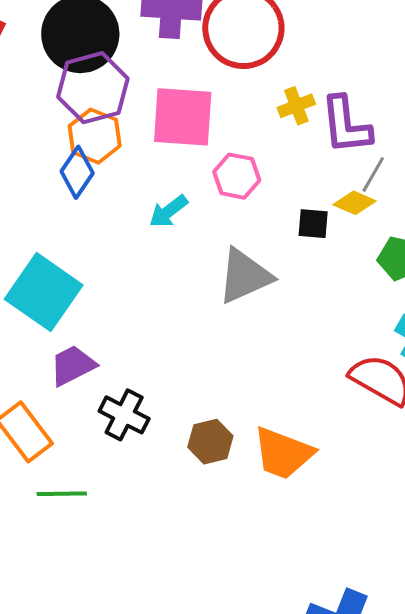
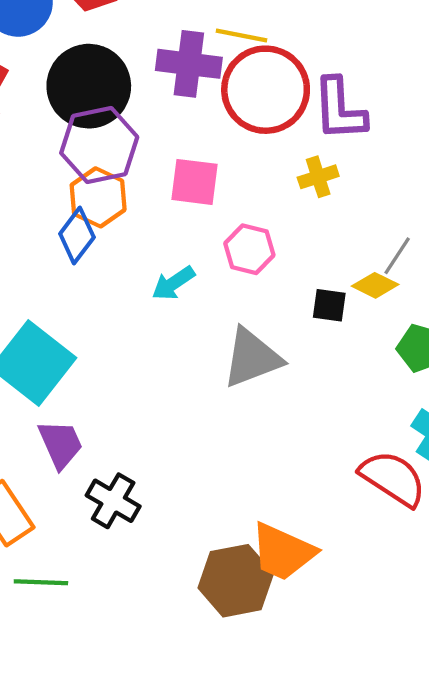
pink square: (183, 117) -> (195, 182), size x0.7
purple L-shape: (346, 125) -> (339, 109), moved
purple trapezoid: (73, 365) -> (60, 444), turned 90
brown hexagon: (210, 442) -> (236, 581), moved, size x1.5

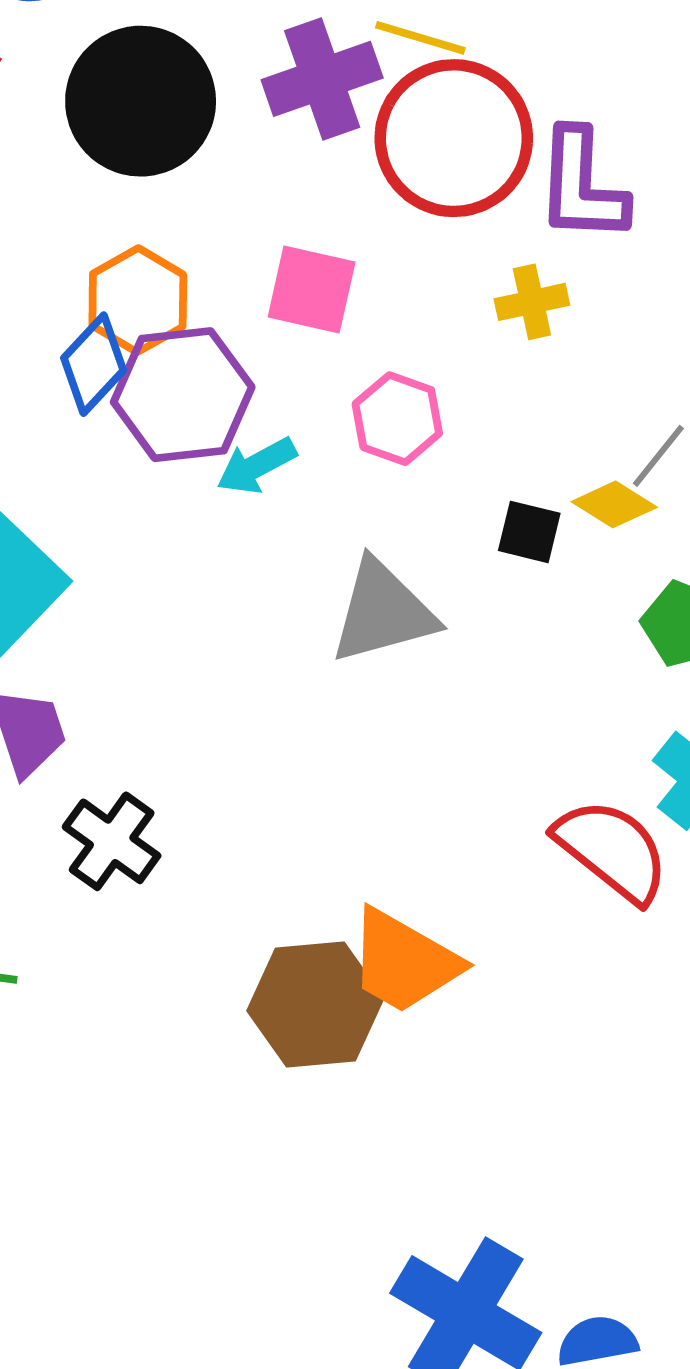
purple cross: (189, 64) -> (322, 79), turned -32
purple hexagon: (99, 145) -> (183, 395), moved

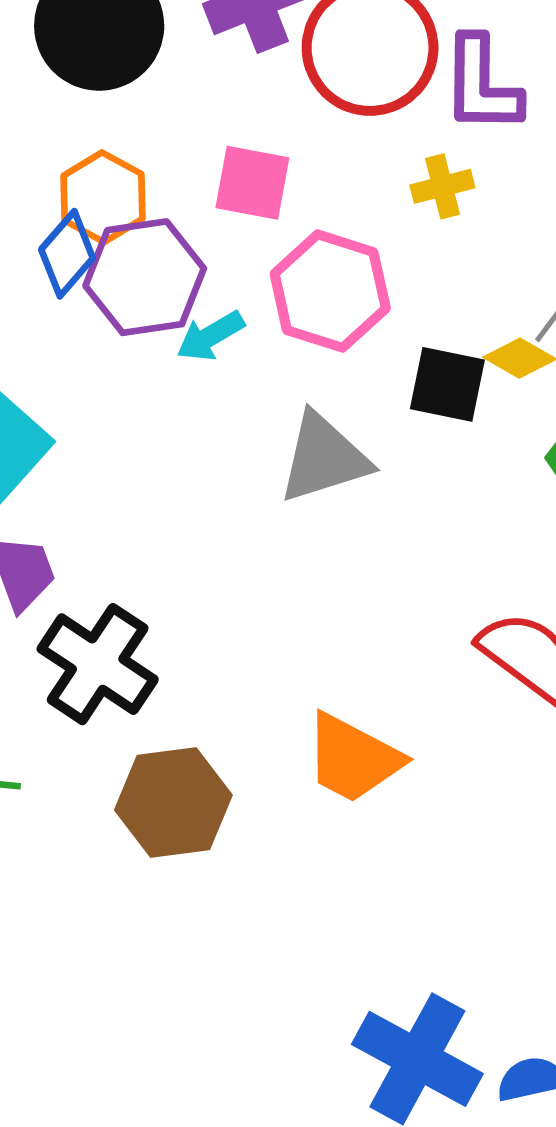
pink hexagon: (397, 419) -> (330, 291), size x1.5
black square: (529, 532) -> (447, 384), size x1.4
black cross: (112, 841) -> (98, 664), size x1.4
brown hexagon: (315, 1004) -> (173, 803), moved

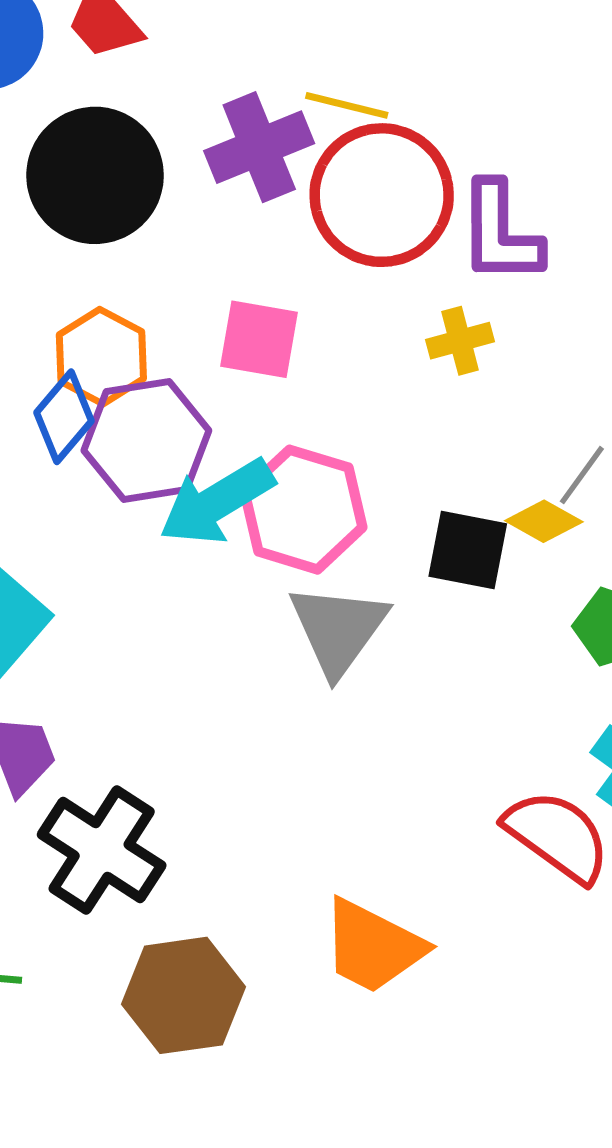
pink hexagon: (330, 291) -> (303, 510), moved
cyan arrow: (210, 336) -> (217, 502), size x1.6
gray triangle: (324, 458) -> (338, 629), turned -36

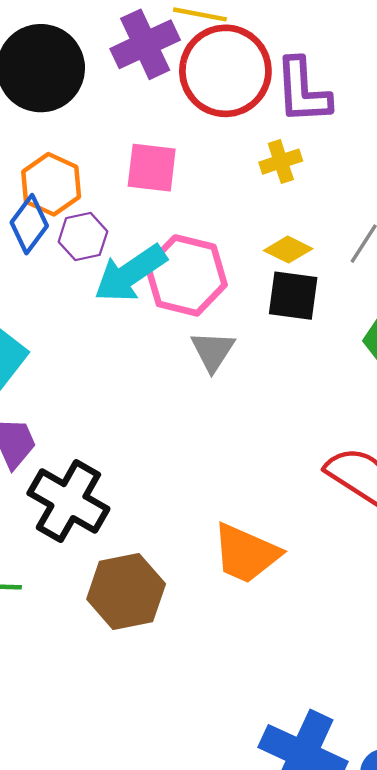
purple hexagon: (146, 440) -> (83, 237), size x0.6
yellow diamond: (544, 521) -> (288, 250), moved
gray triangle: (338, 629) -> (213, 351), size x0.7

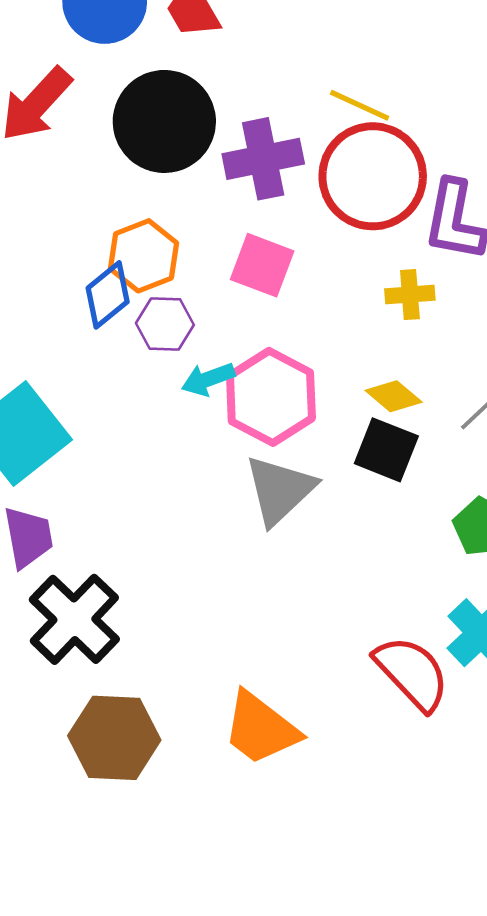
purple cross: (145, 44) -> (263, 159), moved
cyan arrow: (130, 274) -> (208, 379), size x0.6
gray triangle: (213, 351) -> (280, 490), size x1.4

